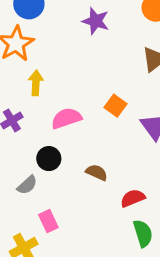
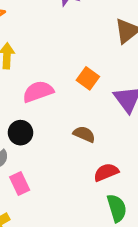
brown semicircle: (97, 172) -> (84, 134), moved
pink rectangle: (48, 221) -> (20, 184), moved

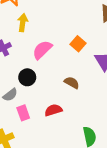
pink semicircle: (38, 92) -> (42, 50), turned -30
red semicircle: (106, 172) -> (53, 110), moved

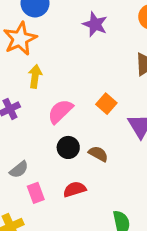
black circle: (27, 77) -> (68, 147), moved

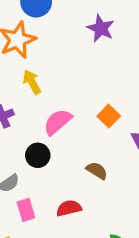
yellow arrow: (35, 76) -> (32, 82), turned -40
black circle: (68, 147) -> (38, 155), moved

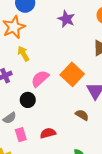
orange square: (109, 116) -> (72, 74), size x1.6
brown semicircle: (97, 171) -> (82, 115), moved

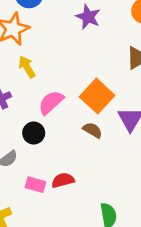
brown semicircle: (82, 115) -> (93, 130), moved
pink rectangle: (21, 135) -> (35, 185), moved, turned -56

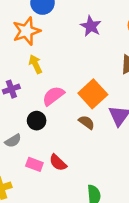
red semicircle: (63, 180) -> (58, 163), turned -126

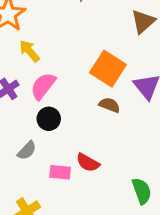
pink semicircle: (53, 96) -> (43, 86), moved

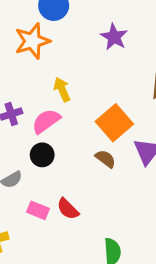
yellow arrow: (29, 51) -> (62, 89), moved

